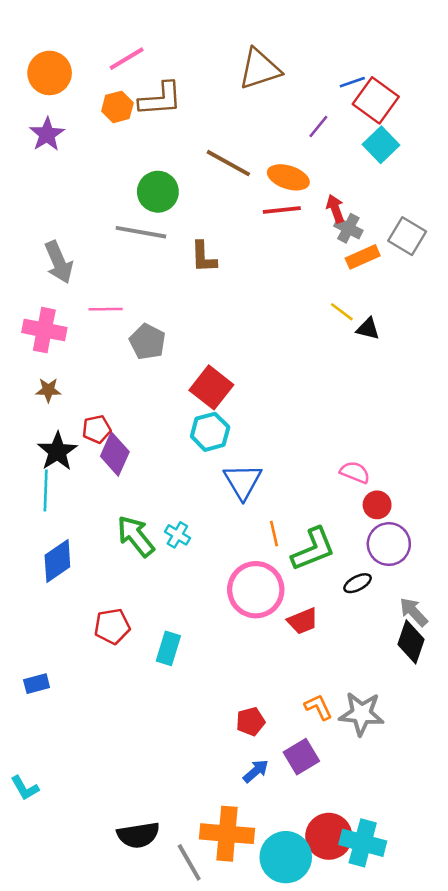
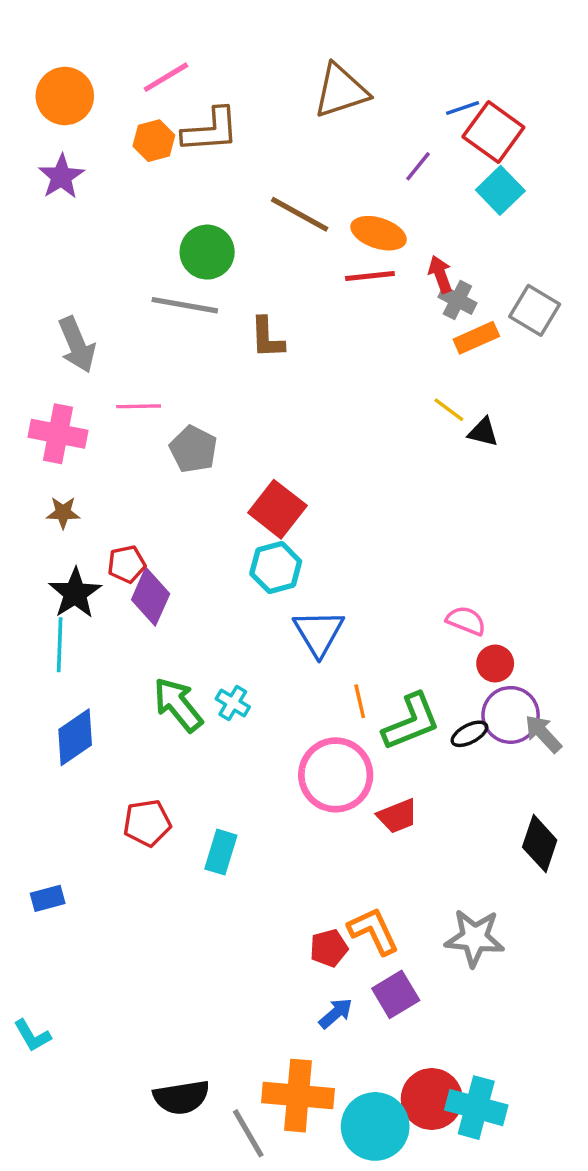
black ellipse: (358, 583) -> (469, 734), moved
gray arrow: (414, 612) -> (543, 734), moved
orange L-shape: (318, 707) -> (373, 931), moved, size x1.4

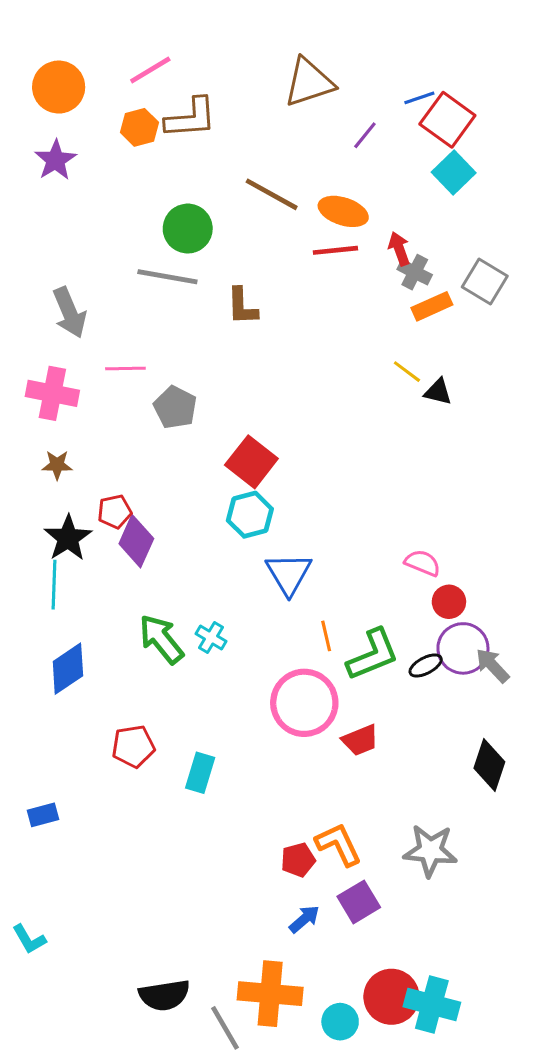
purple line: (418, 166) -> (365, 135), moved
cyan circle: (375, 1126) -> (340, 1022), size x0.6

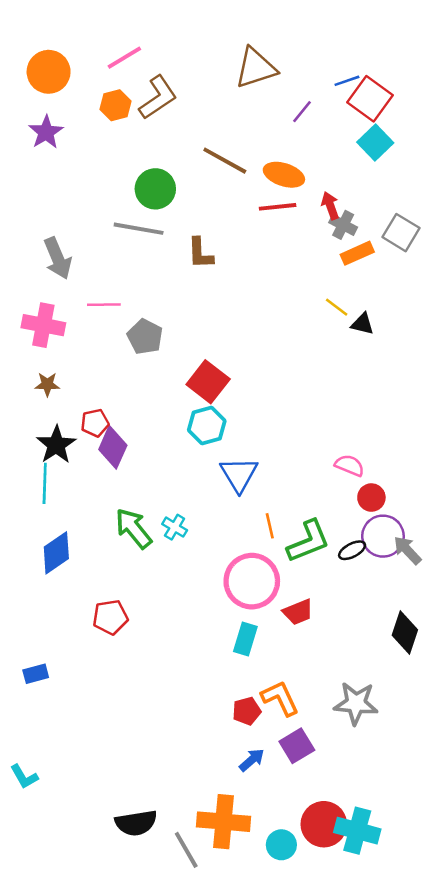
brown L-shape: (191, 118) -> (158, 98), turned -30
cyan rectangle: (200, 773) -> (245, 639), moved

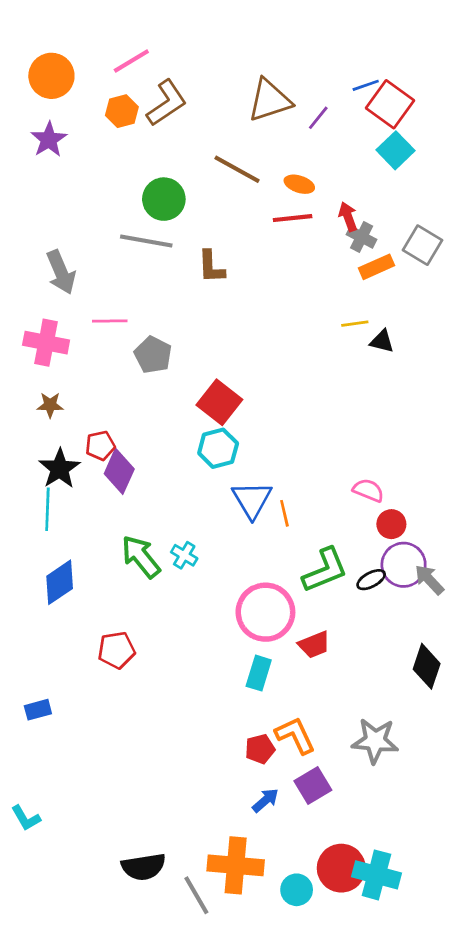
brown triangle: (256, 68) -> (269, 100), moved
orange ellipse: (284, 175) -> (299, 184), size x0.7
yellow line: (337, 307) -> (355, 324), turned -45
orange line: (270, 526) -> (284, 513), moved

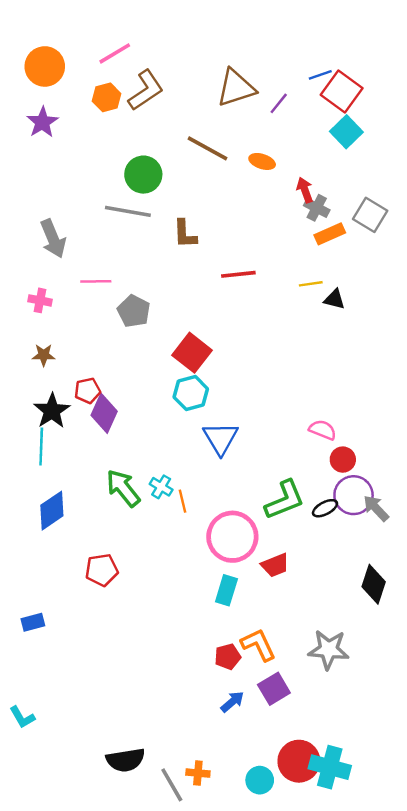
red line: (293, 218) -> (238, 274), moved
pink cross: (46, 343) -> (40, 300), size x0.6
orange line: (284, 513) -> (183, 501), moved
orange cross: (236, 865) -> (198, 773), moved, size x0.5

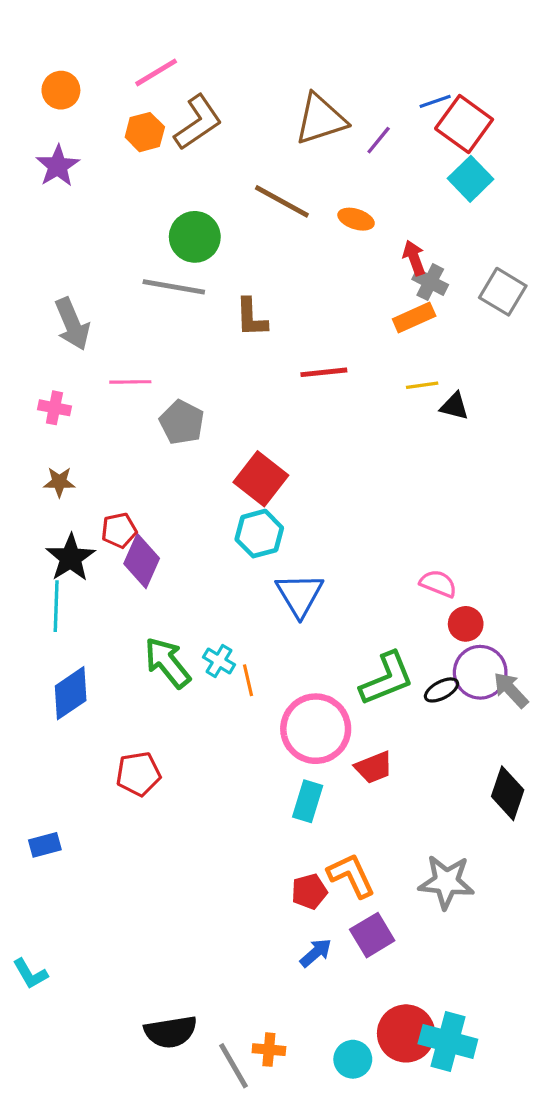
orange circle: (45, 66) -> (61, 90), size x0.7
orange rectangle: (330, 234) -> (414, 317), moved

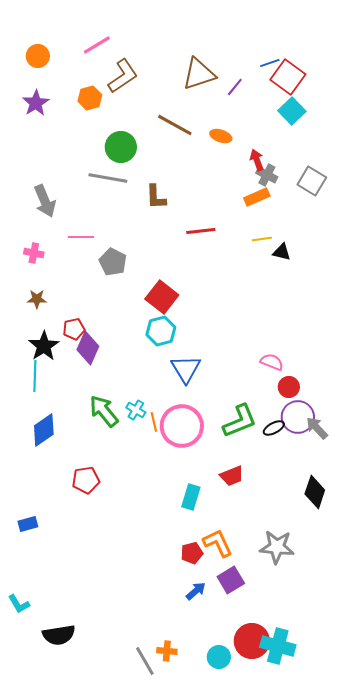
orange hexagon: (145, 132) -> (90, 98), moved
pink circle: (316, 729) -> (182, 426), moved
black semicircle: (171, 1032) -> (59, 635), moved

